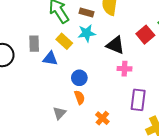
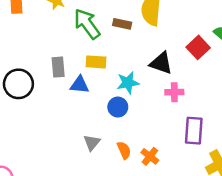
cyan star: (87, 33) -> (128, 83), moved
yellow rectangle: (64, 41) -> (96, 62), turned -35
orange semicircle: (80, 97) -> (124, 150), moved
gray triangle: (59, 113) -> (92, 143), moved

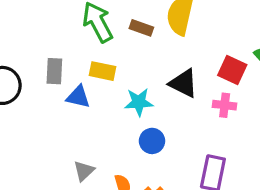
red square: (198, 47) -> (232, 70), turned -30
pink cross: (174, 92) -> (225, 105), moved
blue circle: (118, 107) -> (152, 141), moved

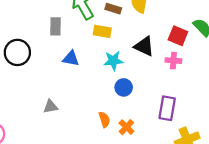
gray rectangle: (54, 71) -> (56, 26), moved
yellow rectangle: (103, 71) -> (102, 31), moved
gray triangle: (84, 171) -> (51, 107), moved, turned 35

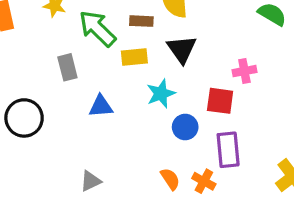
red square: (178, 36) -> (220, 101), moved
black triangle: (144, 46) -> (182, 49), moved, turned 45
purple rectangle: (167, 108) -> (228, 150), moved

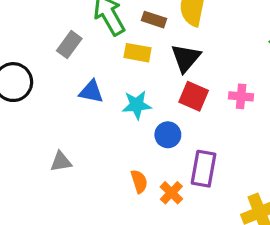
gray rectangle: (67, 67) -> (69, 45), turned 35
cyan star: (161, 94) -> (137, 105), moved
red square: (220, 101) -> (194, 96), moved

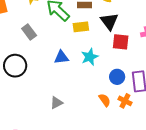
gray rectangle: (69, 45) -> (29, 32), moved, turned -56
blue circle: (168, 135) -> (117, 77), moved

